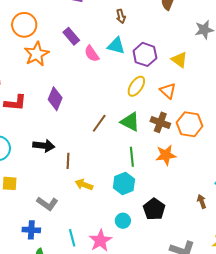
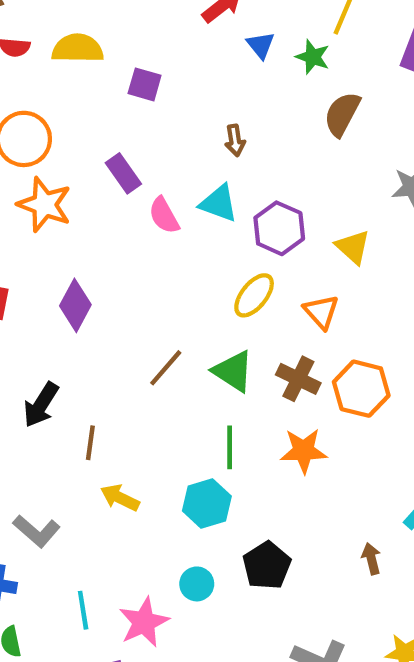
orange star: (37, 54) -> (44, 205), turned -30
black arrow: (44, 146) -> (41, 405), turned 110

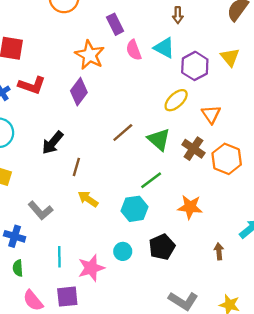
orange star: (44, 205) -> (90, 55), moved
yellow triangle: (353, 247) -> (230, 57), moved
green line: (230, 447) -> (151, 180), turned 45
orange star: (304, 451) -> (190, 207), moved

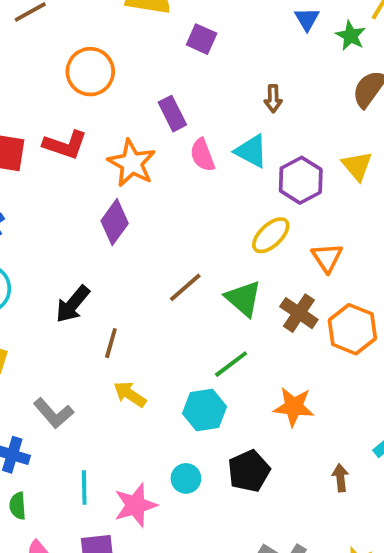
red L-shape: (32, 85) -> (65, 145), moved

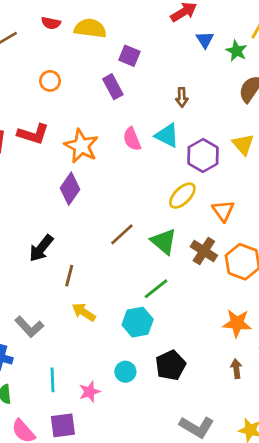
orange circle: (90, 72) -> (50, 81), size x0.6
purple rectangle: (172, 114) -> (113, 87), moved
orange star: (294, 407) -> (237, 323), moved
pink star: (135, 505) -> (90, 392), size x0.7

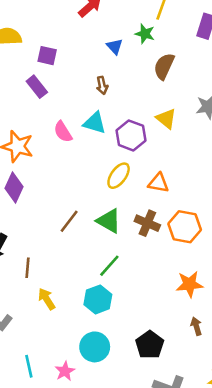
blue triangle: (205, 40) -> (115, 46), moved
orange triangle: (223, 211) -> (159, 183), turned -35
yellow arrow: (84, 312) -> (47, 299), turned 35
black pentagon: (170, 365) -> (150, 345), moved
cyan circle: (125, 372) -> (95, 347), size x1.5

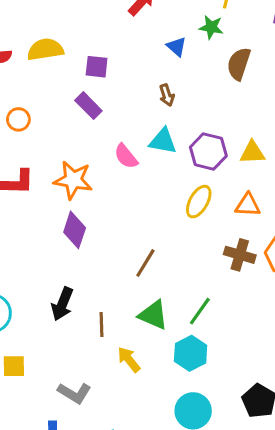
yellow triangle: (166, 119) -> (252, 153), moved, turned -35
green triangle: (109, 221) -> (153, 315), moved

